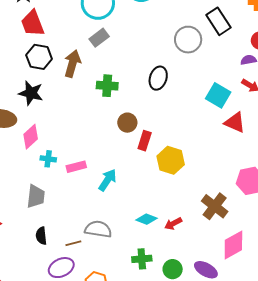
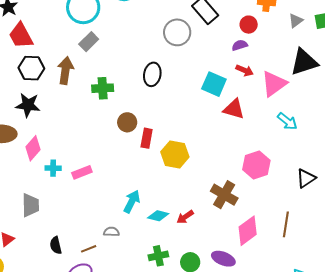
cyan arrow: (107, 180) -> (132, 202), moved
gray trapezoid: (36, 196) -> (30, 205), moved
gray semicircle: (98, 229) -> (111, 232), size x0.6

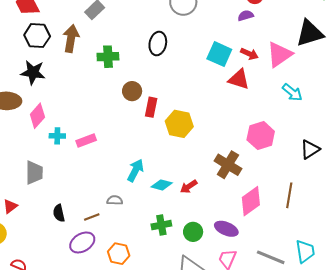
red arrow: (245, 70) -> (249, 54), moved

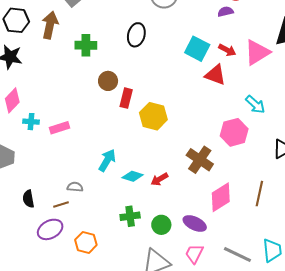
cyan arrow: (292, 92) -> (255, 105), moved
gray semicircle: (115, 200) -> (75, 187), moved

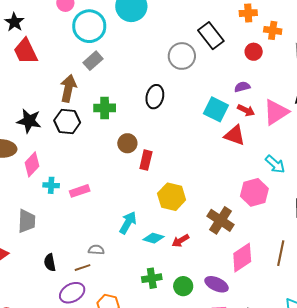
purple semicircle: (225, 12) -> (242, 87), moved
black hexagon: (16, 20) -> (67, 121), moved
yellow hexagon: (153, 116) -> (172, 197), moved

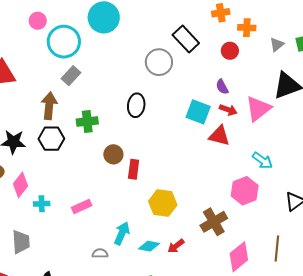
purple semicircle: (242, 87) -> (222, 87), turned -98
pink rectangle: (80, 191) -> (82, 207), moved
brown cross: (221, 220) -> (214, 222), turned 32
gray semicircle: (96, 250) -> (100, 253), moved

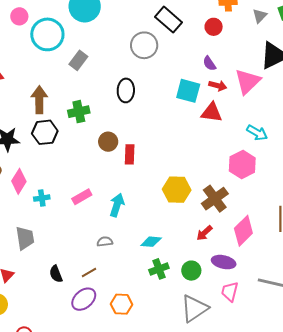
gray rectangle: (71, 76) -> (78, 60), moved
yellow hexagon: (163, 203) -> (177, 190), moved
cyan arrow: (122, 233) -> (117, 205), moved
cyan diamond: (149, 246) -> (151, 242), moved
red arrow: (176, 246) -> (204, 233), moved

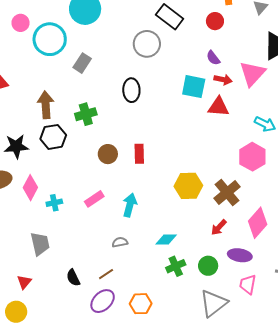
brown circle: (108, 142) -> (108, 154), moved

